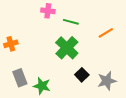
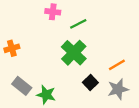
green line: (71, 22) -> (78, 24), turned -42
orange line: (106, 33) -> (117, 65), moved
gray rectangle: (20, 78) -> (22, 86), turned -30

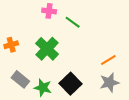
green line: (78, 24) -> (73, 22), turned 63
green cross: (74, 53) -> (47, 49), moved
black square: (90, 83) -> (70, 84), moved, size x1.5

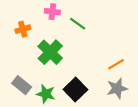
orange cross: (11, 45) -> (23, 29), moved

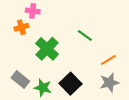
pink cross: (52, 12) -> (33, 11), moved
green line: (78, 24) -> (85, 36), moved

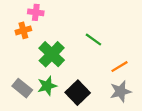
green star: (43, 88) -> (47, 86), moved, turned -30

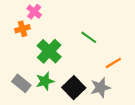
pink cross: (36, 12) -> (34, 12), turned 32
gray star: (121, 91) -> (100, 88), moved

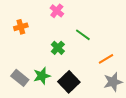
pink cross: (34, 12) -> (57, 11), moved
green cross: (49, 51) -> (58, 48), moved, size x0.6
gray star: (100, 88) -> (113, 82), moved

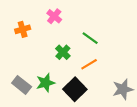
pink cross: (57, 11) -> (54, 16), moved
orange line: (106, 59) -> (89, 64), moved

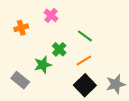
green star: (45, 83) -> (43, 65), moved
black square: (75, 89) -> (85, 85), moved

